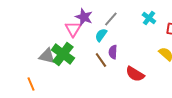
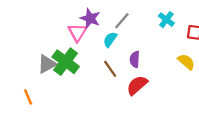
purple semicircle: (113, 52) -> (135, 59), moved
gray triangle: (47, 56) -> (47, 64), turned -42
red semicircle: (135, 74) -> (137, 85), moved, turned 108

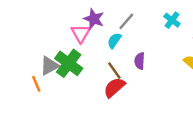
red semicircle: (137, 85) -> (114, 87), moved
orange line: (28, 97) -> (36, 84), moved

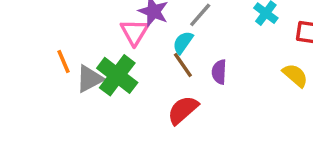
brown line: (114, 71) -> (183, 65), moved
orange line: (36, 84) -> (64, 62), moved

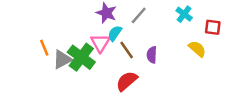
pink triangle: (134, 32) -> (100, 43), moved
cyan semicircle: (183, 42) -> (115, 33), moved
yellow semicircle: (295, 75) -> (197, 49), moved

